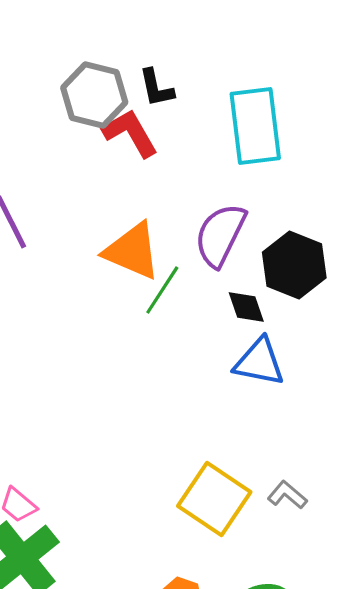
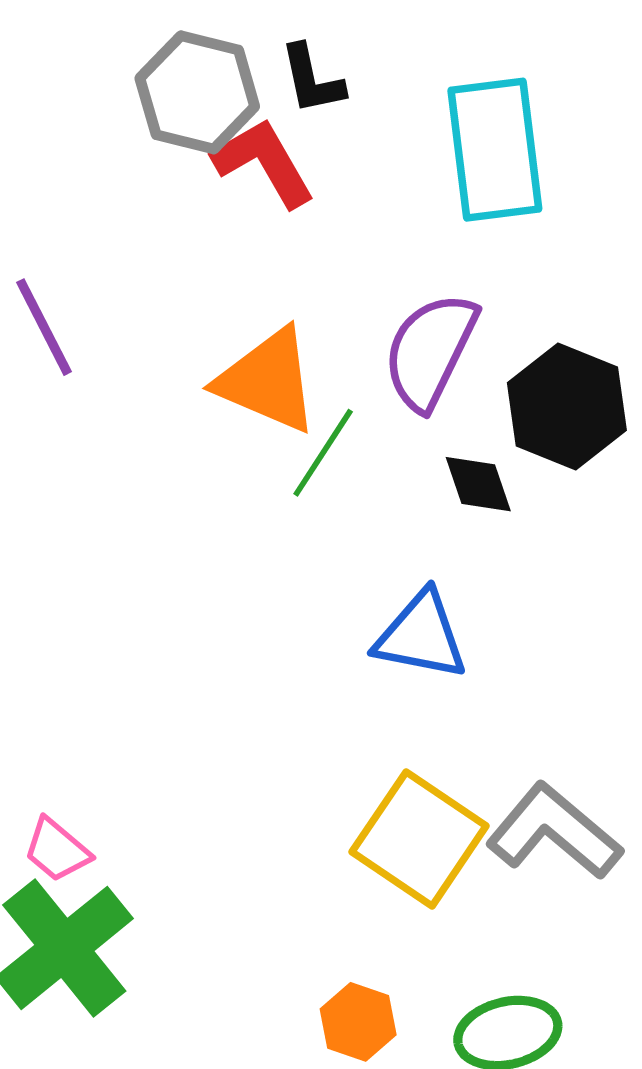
blue triangle: (259, 362) -> (421, 636), moved
gray L-shape: (287, 495) -> (554, 832), size x1.8

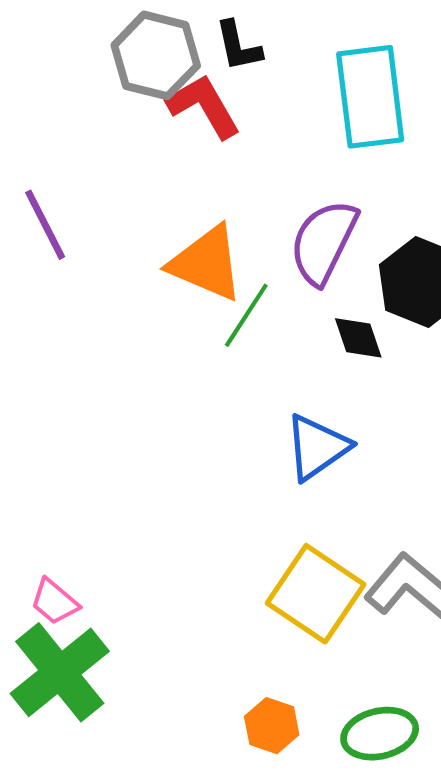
blue triangle: (421, 636) -> (317, 447), turned -46

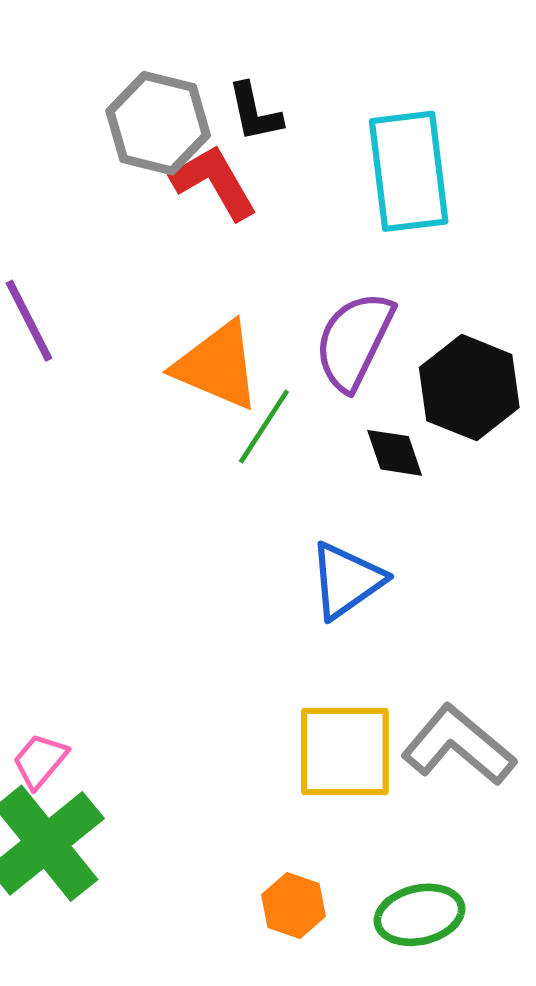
yellow square: (316, 594) -> (345, 752), turned -34
pink trapezoid: (54, 602) -> (40, 761), turned 90

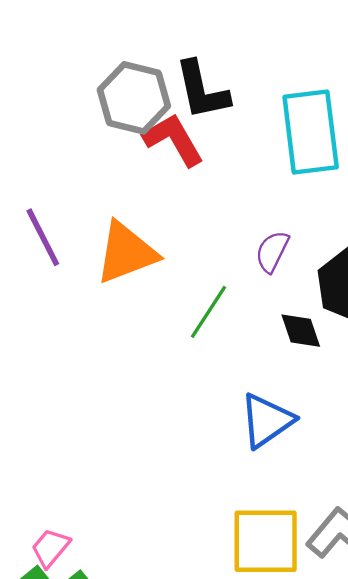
black L-shape: (255, 112) -> (202, 90), size x1.4
purple semicircle: (354, 341) -> (272, 252), size x0.6
orange triangle: (217, 366) -> (126, 253), moved, turned -44

